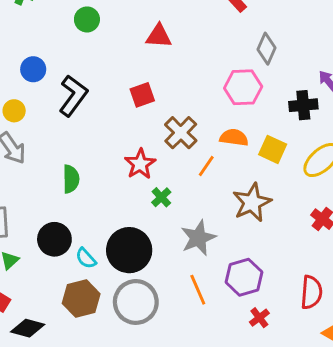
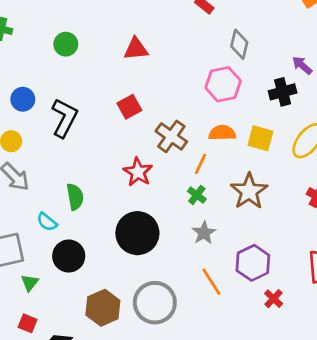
green cross: (161, 197) -> (197, 195), moved
gray star: (198, 238) -> (204, 233), size x0.7
black circle: (129, 250) -> (137, 233), moved
cyan semicircle: (86, 258) -> (47, 222), moved

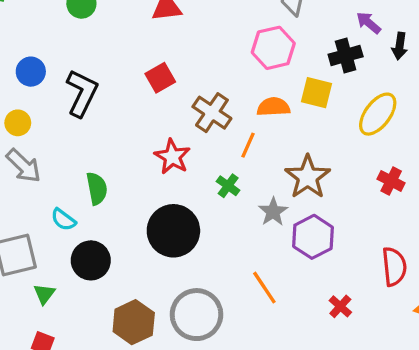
yellow square: (260, 138) -> (317, 93), moved
green cross: (197, 195) -> (228, 186), moved
gray star: (204, 233) -> (273, 212), moved
purple hexagon: (253, 263) -> (313, 237), moved

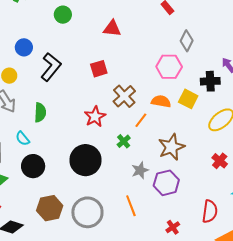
green semicircle: (97, 188) -> (40, 112), moved
gray star: (273, 212) -> (140, 170), moved

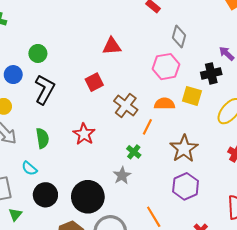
green circle: (63, 15) -> (38, 53), moved
red triangle: (112, 28) -> (112, 46), moved
red star: (95, 117) -> (84, 134), moved
black circle: (85, 160) -> (88, 197), moved
gray star: (140, 170) -> (122, 176), moved

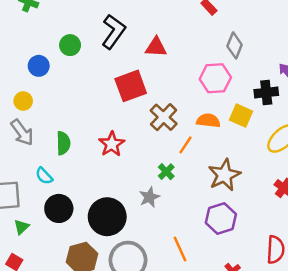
red square: (94, 82) -> (131, 86), size x1.5
black L-shape: (45, 90) -> (114, 32), moved

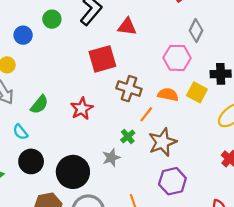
brown cross: (164, 117) -> (129, 89), turned -30
green semicircle: (63, 143) -> (39, 105), turned 36
brown star: (224, 175) -> (162, 142), moved

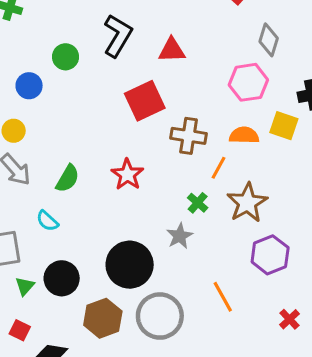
black circle: (31, 161) -> (62, 278), moved

